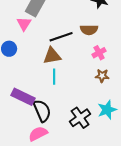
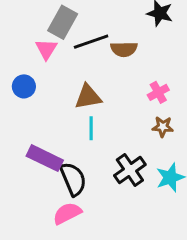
brown semicircle: (89, 30) -> (124, 49), moved
black line: (61, 37) -> (91, 42), moved
black cross: (80, 118) -> (130, 170), moved

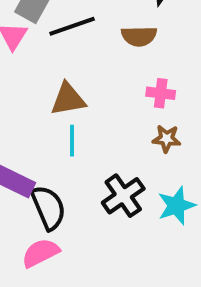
brown semicircle: (124, 49) -> (139, 36), moved
pink cross: (158, 92) -> (161, 93), turned 36

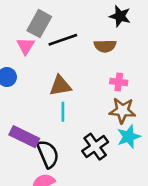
brown star: (167, 139) -> (122, 111), size x1.5
cyan star: (176, 206) -> (129, 137), moved

